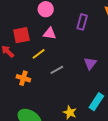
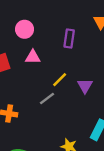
yellow line: (39, 54) -> (60, 80), moved

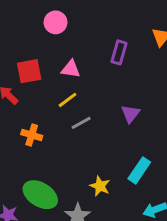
pink circle: (25, 29) -> (56, 22), moved
yellow line: (60, 80) -> (68, 100), moved

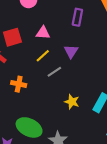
purple triangle: (130, 114) -> (71, 51), moved
yellow star: (100, 186) -> (72, 102), moved

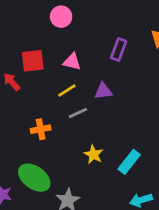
purple triangle: (71, 51) -> (103, 91), turned 40
orange cross: (19, 84) -> (41, 129), moved, turned -32

